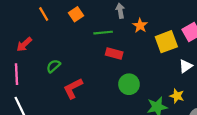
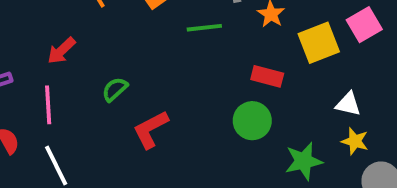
red rectangle: (114, 53) -> (267, 76), moved
white triangle: (186, 66) -> (348, 104), moved, turned 48
yellow star: (177, 96) -> (355, 141), moved

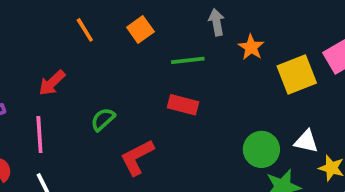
red rectangle: (267, 76) -> (183, 105), moved
white triangle: (348, 104) -> (306, 141), moved
green circle: (252, 121) -> (261, 149), moved

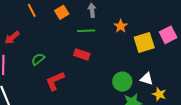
gray arrow: (217, 22) -> (92, 10), moved

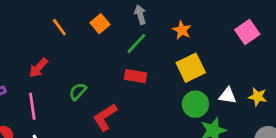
green line: (86, 31) -> (136, 43), turned -36
yellow square: (144, 42) -> (191, 68), moved
yellow star: (159, 94) -> (258, 97), moved

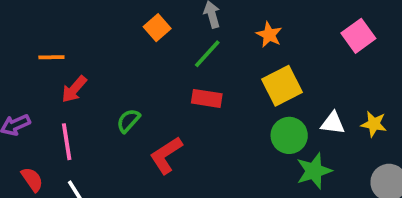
orange line: (59, 27) -> (51, 57), moved, turned -54

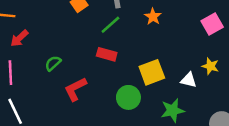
yellow square: (282, 86) -> (152, 72), moved
yellow star: (374, 124) -> (210, 66), moved
green circle: (289, 135) -> (128, 97), moved

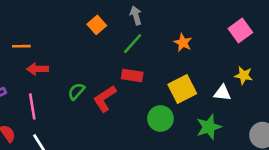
orange star: (153, 17) -> (183, 43), moved
red arrow: (19, 38) -> (38, 69), turned 48
red L-shape: (75, 89) -> (105, 99), moved

